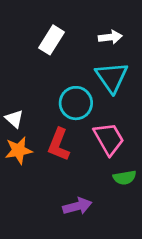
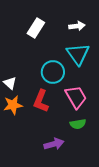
green semicircle: (125, 178) -> (78, 124), moved

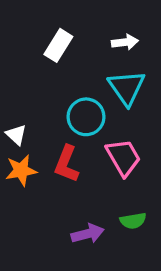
green semicircle: (78, 124) -> (133, 221), moved

